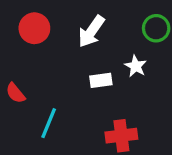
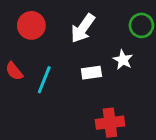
red semicircle: (15, 93) -> (14, 71), moved
cyan line: (49, 123) -> (44, 80), moved

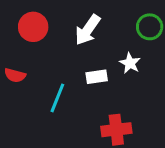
red semicircle: (14, 71) -> (15, 75), turned -36
cyan line: (44, 80) -> (57, 98), moved

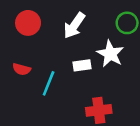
white star: (130, 63) -> (110, 54), size x1.5
red semicircle: (15, 75) -> (22, 69), moved

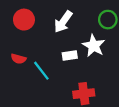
cyan line: (49, 83) -> (41, 71), turned -60

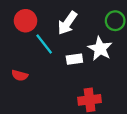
red semicircle: (19, 59) -> (20, 75), moved
cyan line: (41, 71) -> (44, 44), moved

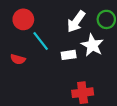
white arrow: (67, 23) -> (76, 22), moved
red semicircle: (20, 75) -> (18, 59), moved

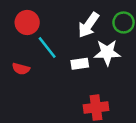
white star: (92, 45) -> (107, 53), turned -30

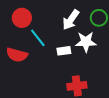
red semicircle: (21, 69) -> (17, 55), size x1.5

